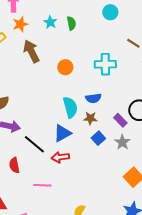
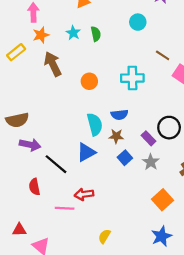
red arrow: (60, 157) -> (84, 194), moved

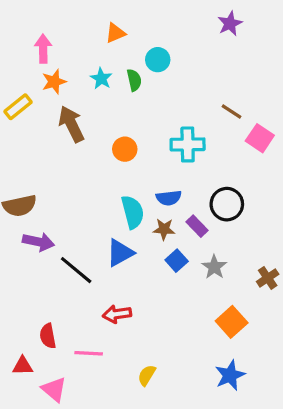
cyan circle: (138, 22) -> (158, 60), moved
black circle: (169, 128) -> (227, 204), moved
purple rectangle: (149, 138) -> (197, 226), moved
red semicircle: (34, 187) -> (48, 336), moved
pink line: (65, 208) -> (89, 353), moved

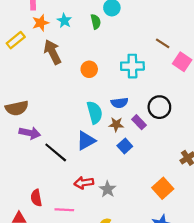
cyan star: (101, 79) -> (64, 21), moved
gray star: (214, 267) -> (108, 189), moved

